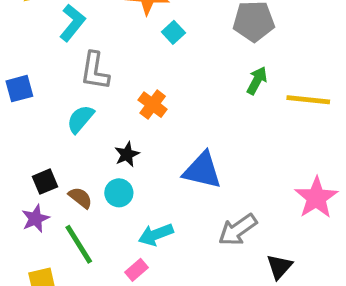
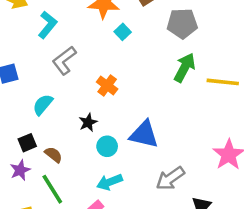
gray L-shape: (95, 71) -> (64, 60), turned 44
green arrow: (257, 81) -> (185, 68), size x1.4
cyan semicircle: (80, 119) -> (43, 105), moved
cyan circle: (119, 193) -> (107, 146), moved

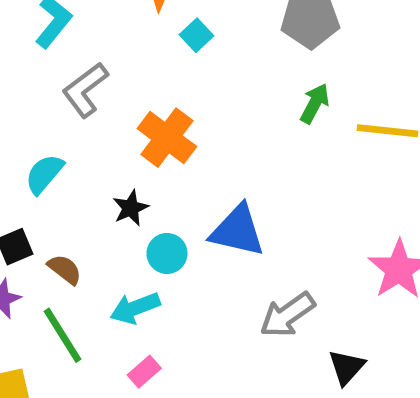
green arrow: (185, 68) -> (315, 103), size x0.7
orange cross: (107, 86) -> (167, 138), size x1.4
cyan arrow: (109, 182) -> (135, 308), moved

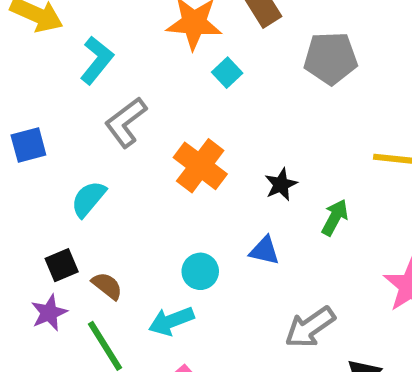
green arrow: (315, 103) -> (335, 218), moved
black star: (131, 208) -> (281, 184), moved
blue triangle: (237, 231) -> (264, 251), size x0.6

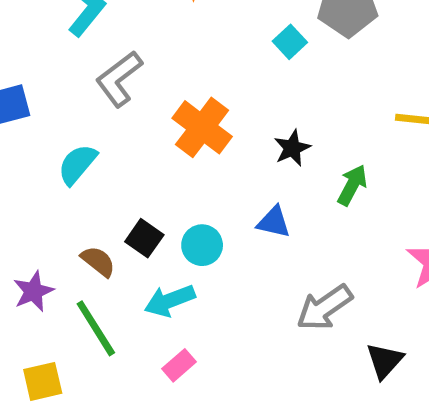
cyan square: (227, 73) -> (290, 42), moved
black square: (62, 265) -> (144, 238), moved, turned -32

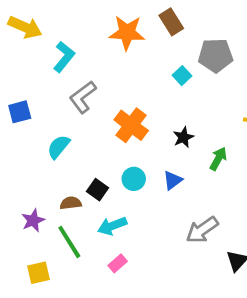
blue triangle: (274, 222) -> (173, 180), turned -50
cyan circle: (202, 245) -> (134, 179), moved
brown semicircle: (98, 261) -> (71, 203), turned -45

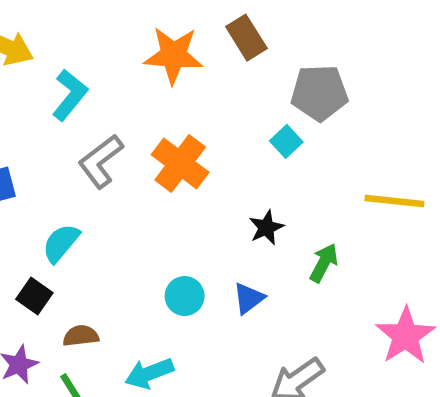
cyan square: (182, 76) -> (286, 141), moved
orange cross: (131, 125) -> (180, 163), moved
black square: (97, 190) -> (34, 296), moved

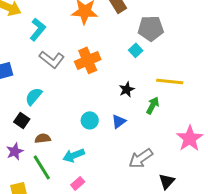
gray L-shape: (101, 161) -> (52, 59), turned -105
orange cross: (180, 163) -> (88, 60), turned 30
yellow line: (394, 201) -> (170, 81), moved

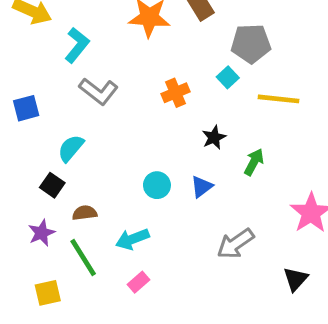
orange cross: (88, 60) -> (175, 93), moved, size x0.7
yellow line: (170, 81) -> (279, 99), moved
black triangle: (167, 181) -> (296, 279), moved

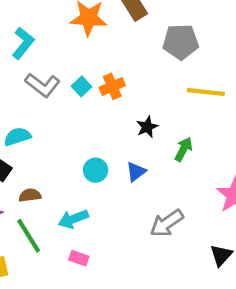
cyan square: (228, 77) -> (82, 86), moved
cyan semicircle: (71, 148) -> (17, 137), turned 32
pink rectangle: (139, 282) -> (79, 258), turned 60

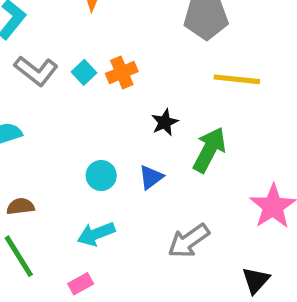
green arrow: (183, 149) -> (209, 150), size x1.5
cyan arrow: (73, 219) -> (96, 234), moved
pink rectangle: (79, 258) -> (81, 284), turned -48

